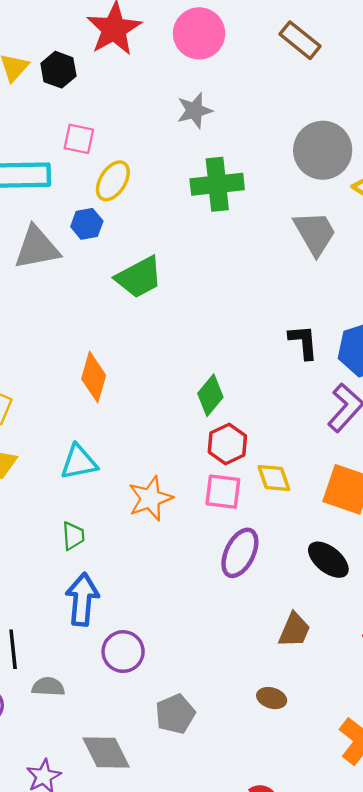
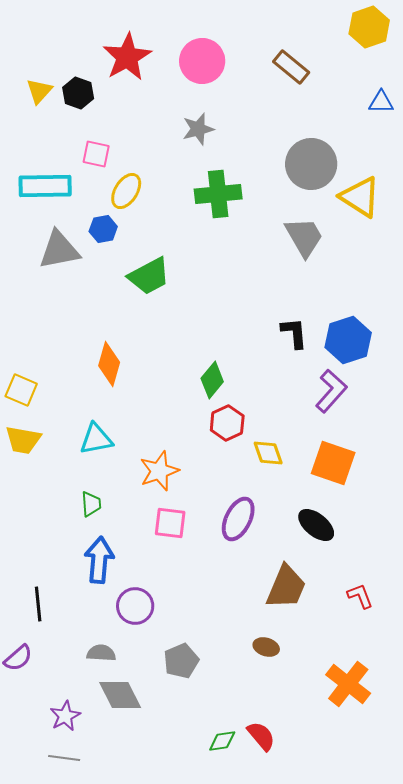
pink square: (223, 492) -> (170, 523), moved
brown trapezoid: (294, 630) -> (286, 587), size x1.4
gray semicircle: (48, 687) -> (101, 653), moved

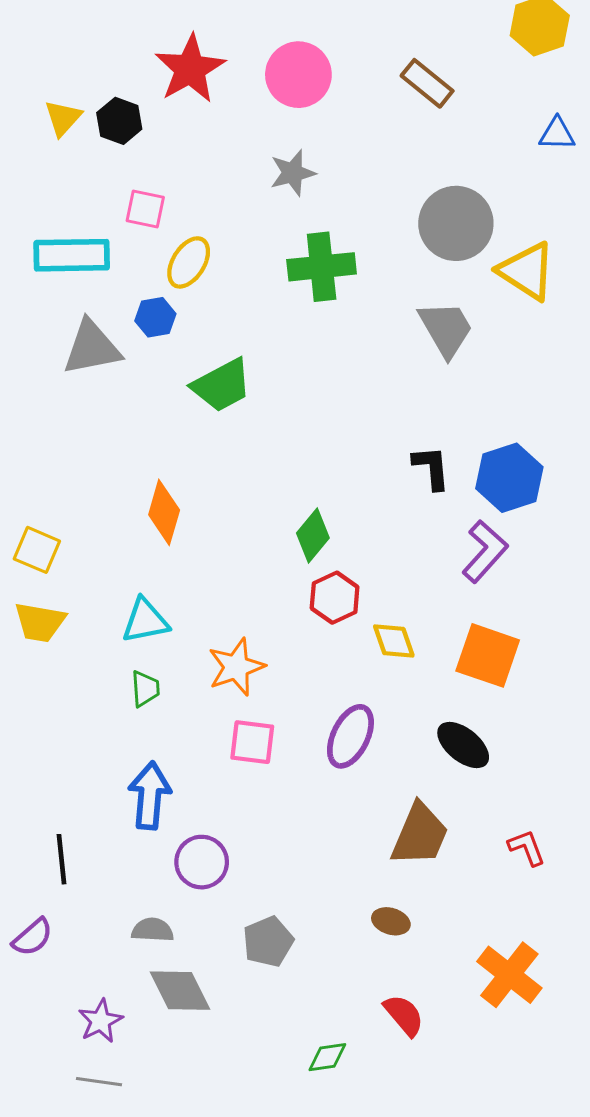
green trapezoid: (91, 504) -> (145, 689), moved
red semicircle: (261, 736) -> (404, 1015), moved

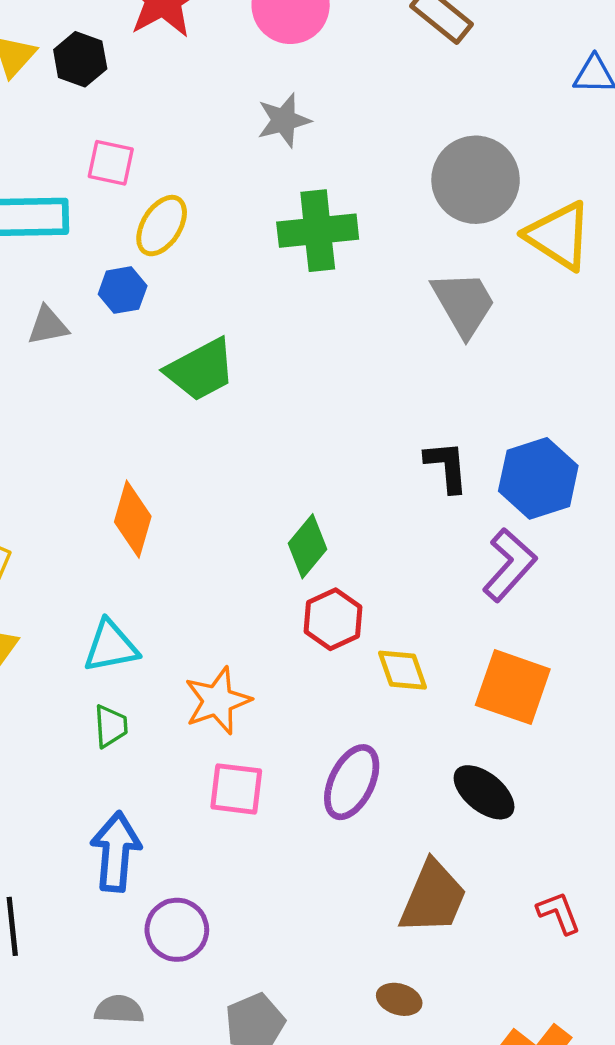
gray triangle: (92, 348) -> (48, 326), size x0.6

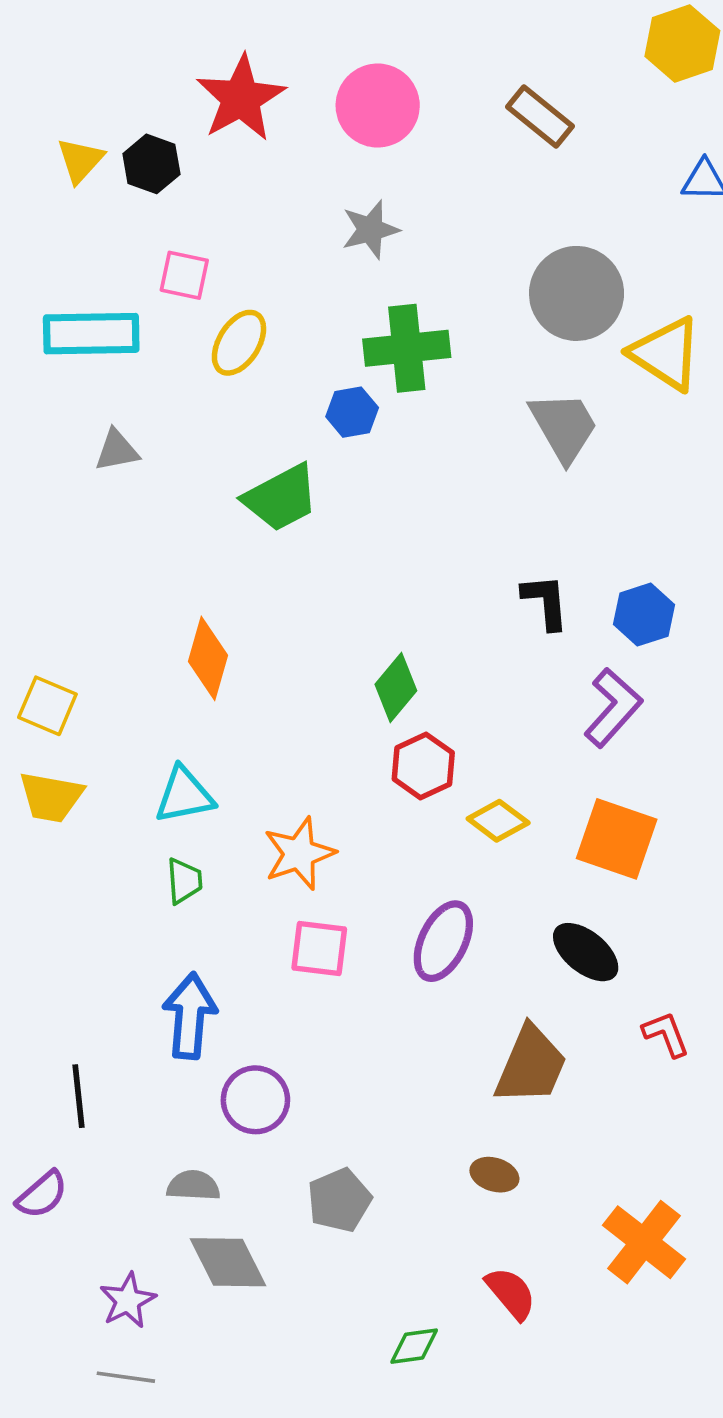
blue hexagon: (123, 290) -> (352, 412), moved
blue hexagon: (538, 478) -> (644, 615), size x0.7
yellow diamond: (403, 670) -> (498, 821), turned -34
red L-shape: (559, 913) -> (666, 1034), moved

